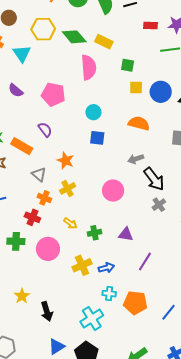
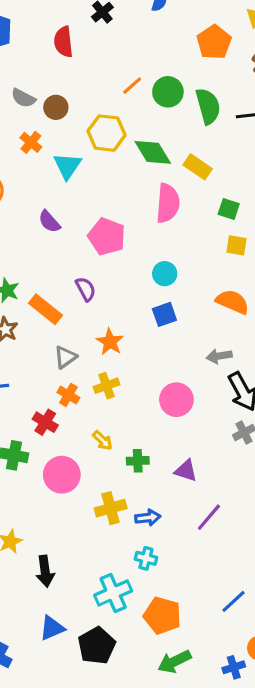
blue square: (97, 138) -> (164, 314), turned -35
gray triangle: (39, 174) -> (65, 357), turned 35
orange pentagon: (135, 303) -> (162, 616), moved

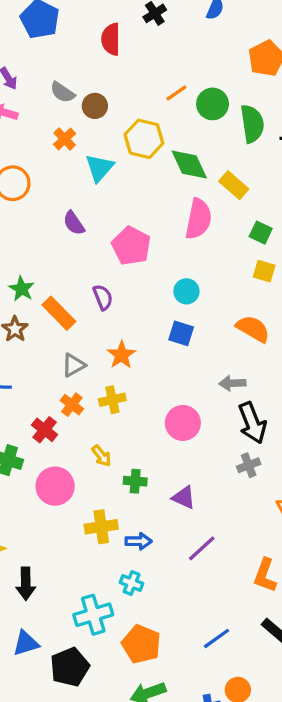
blue square: (164, 314) -> (181, 333), turned 30

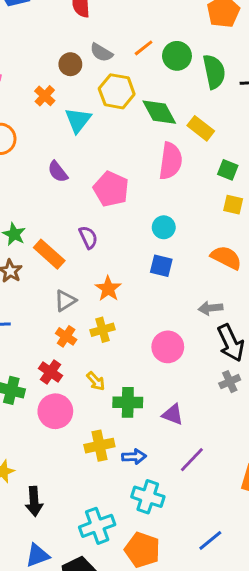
gray semicircle: (62, 92) -> (101, 53), moved
red cross: (45, 430) -> (50, 372), moved
green cross: (135, 481) -> (128, 402), size x1.4
cyan cross: (132, 583) -> (148, 497), moved, size x1.5

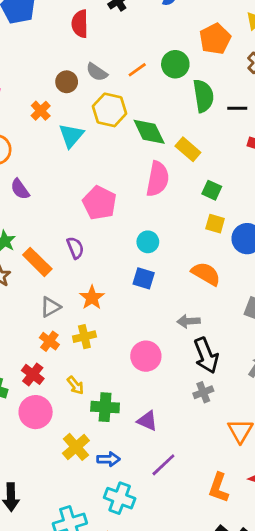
green circle: (177, 56) -> (175, 64), moved
purple semicircle: (58, 172) -> (20, 189), moved
yellow cross: (99, 446) -> (76, 447), turned -32

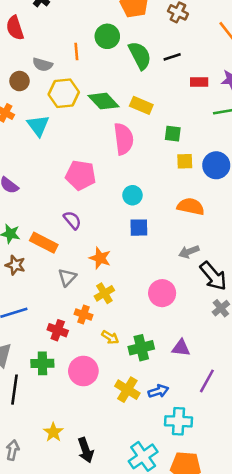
orange line: (137, 70) -> (76, 51), turned -42
orange cross: (49, 341) -> (83, 315), moved
red cross: (33, 374) -> (58, 330), moved

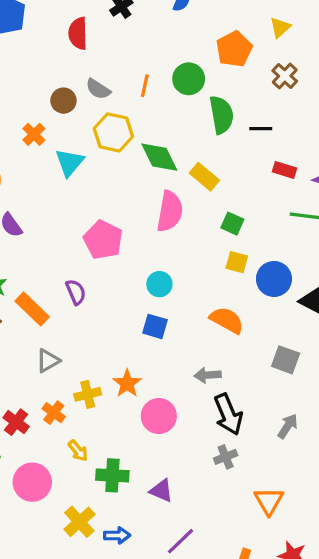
orange star: (100, 258) -> (127, 383), moved

